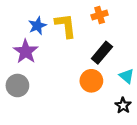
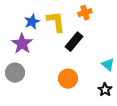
black rectangle: (102, 53) -> (74, 42), moved
orange circle: (91, 81) -> (68, 79), moved

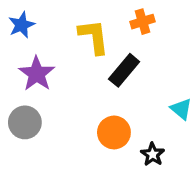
blue star: (32, 22) -> (22, 25), moved
black star: (105, 90) -> (153, 154), moved

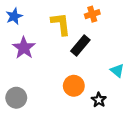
gray circle: (25, 122) -> (16, 98), moved

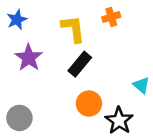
black rectangle: (80, 46) -> (80, 64), moved
black star: (99, 100) -> (119, 121), size x1.5

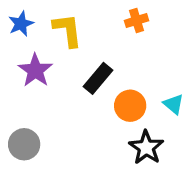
yellow L-shape: (73, 29) -> (67, 30), moved
orange circle: (89, 104) -> (130, 106), moved

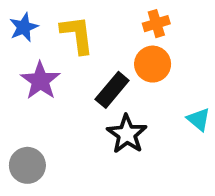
orange circle: (130, 106) -> (153, 64), moved
black star: (146, 147) -> (127, 134), moved

